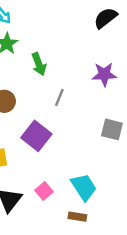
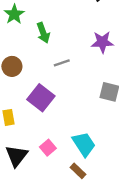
gray line: (59, 97) -> (62, 63), turned 49
brown rectangle: (77, 217) -> (78, 171), turned 35

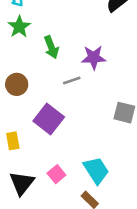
purple star: (102, 42) -> (94, 57), moved

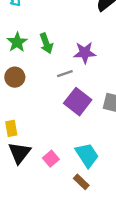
green star: (19, 27) -> (17, 42), moved
purple square: (49, 119) -> (78, 102), moved
black triangle: (22, 183) -> (19, 153), moved

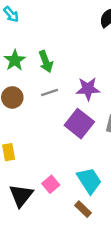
purple star: (85, 53) -> (88, 89), moved
gray line: (65, 74) -> (50, 93), moved
black triangle: (19, 153) -> (21, 195), moved

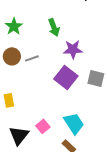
green arrow: (46, 61) -> (54, 27), moved
gray line: (50, 93) -> (32, 58), moved

